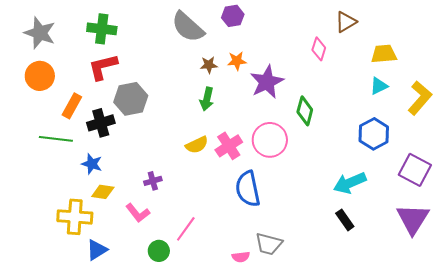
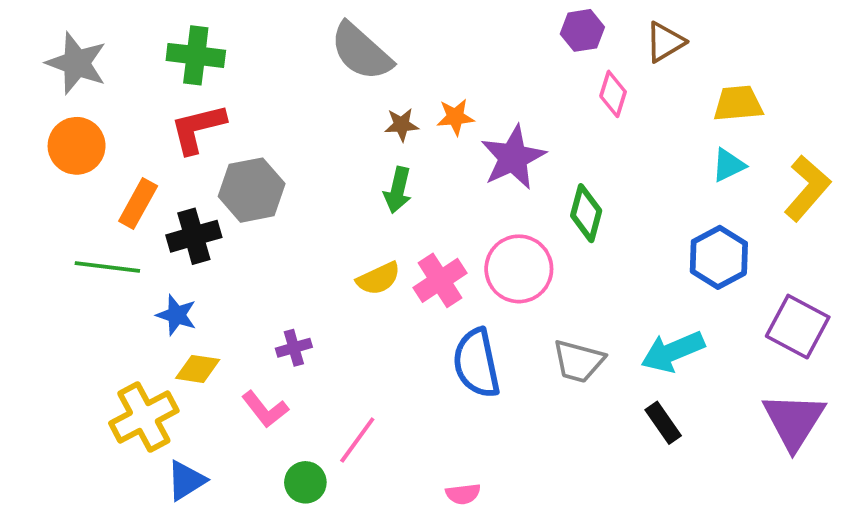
purple hexagon: (233, 16) -> (582, 30), moved
yellow cross: (75, 217) -> (144, 417), turned -32
gray trapezoid: (269, 244) -> (578, 361), moved

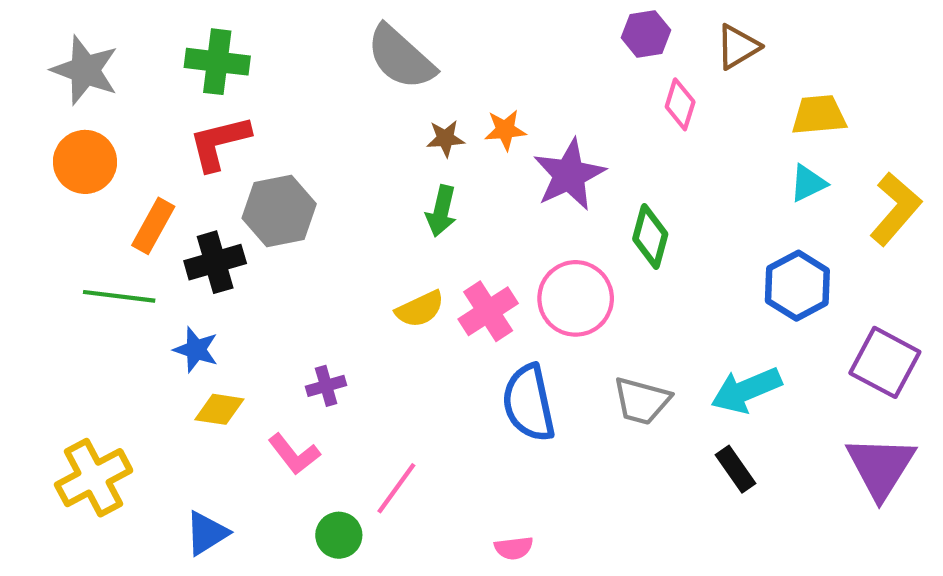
yellow cross: (144, 417) -> (94, 478), moved

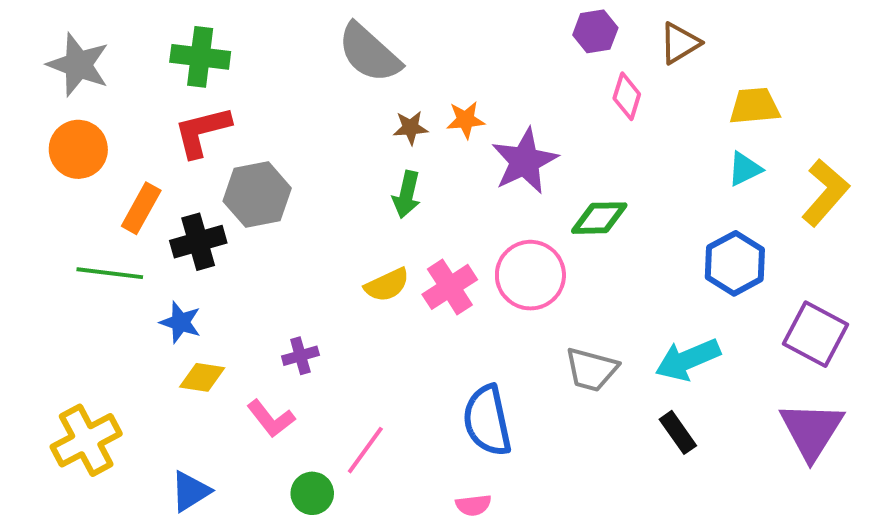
green diamond: (650, 237) -> (599, 218), turned 74
blue semicircle: (529, 403) -> (487, 421), moved

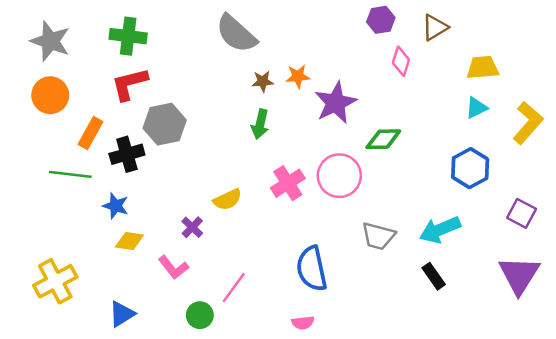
yellow semicircle: (387, 285) -> (227, 200), moved
purple square: (815, 334) -> (522, 213), size x0.7
purple cross: (300, 356) -> (192, 227), turned -30

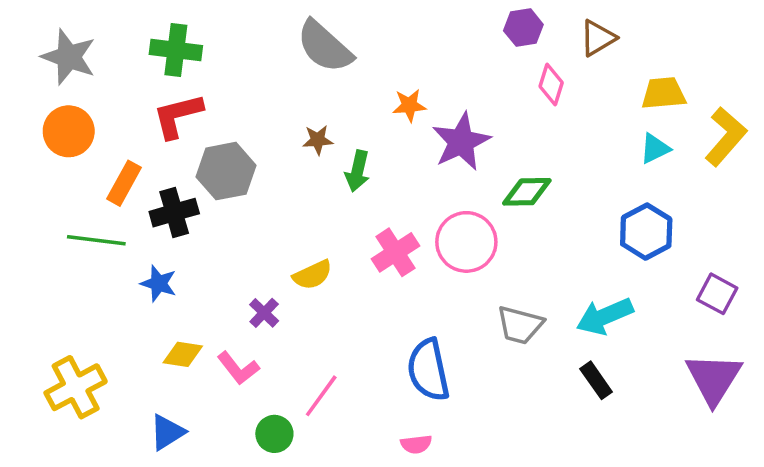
brown star: (263, 81) -> (318, 140), moved
yellow L-shape: (528, 123) -> (726, 136), moved
yellow diamond: (129, 241) -> (183, 354), moved

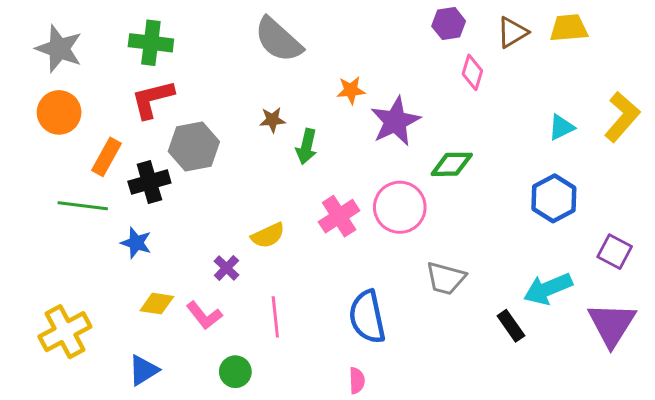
yellow trapezoid: (663, 93) -> (569, 28), moved
cyan arrow: (605, 316) -> (548, 289), moved
pink line: (321, 396) -> (275, 317), moved, turned -42
pink semicircle: (416, 444) -> (357, 381), turned -85

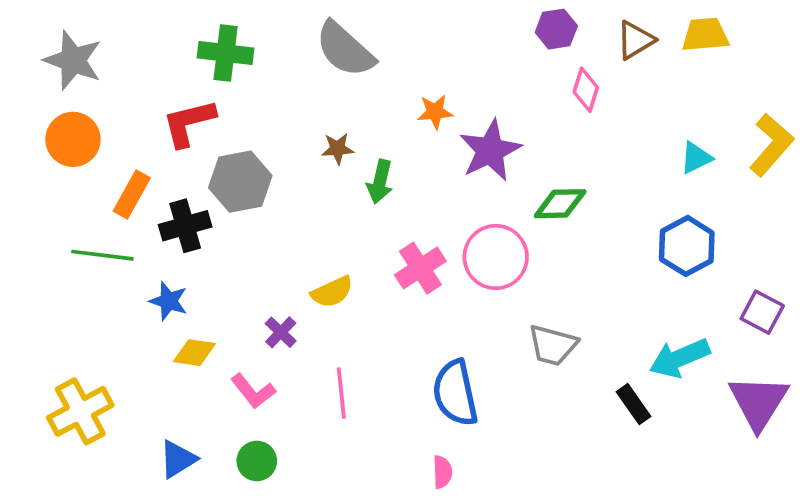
green cross: (151, 43) -> (226, 53), moved
yellow diamond: (157, 304) -> (194, 353), moved
green circle: (235, 372) -> (257, 461), moved

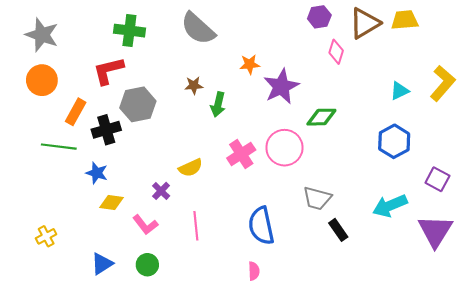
brown triangle: (635, 40) -> (365, 23), size x1.4
black rectangle: (634, 404) -> (338, 230), moved
yellow cross: (80, 411) -> (46, 236), size x0.6

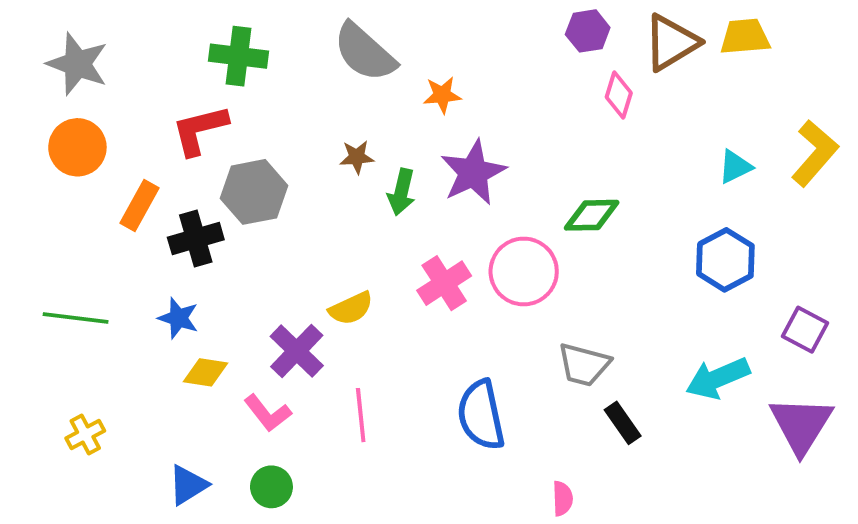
orange star: (250, 64) -> (442, 95), moved
purple star: (281, 86) -> (473, 173), moved
green line: (59, 147) -> (76, 318), moved
purple cross: (161, 191) -> (297, 351), size x1.6
pink semicircle: (254, 271) -> (562, 498), moved

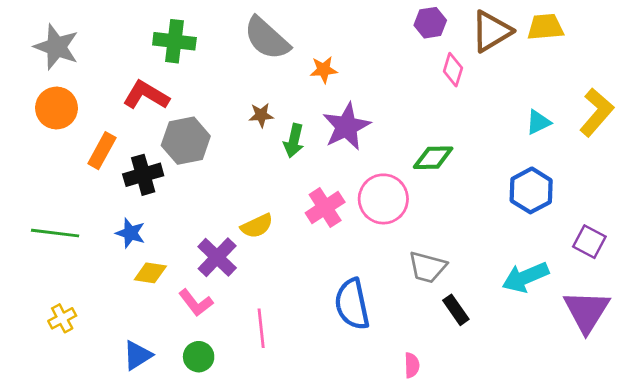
red L-shape: (200, 130) -> (146, 95), turned 45
pink line: (361, 415) -> (261, 328), moved

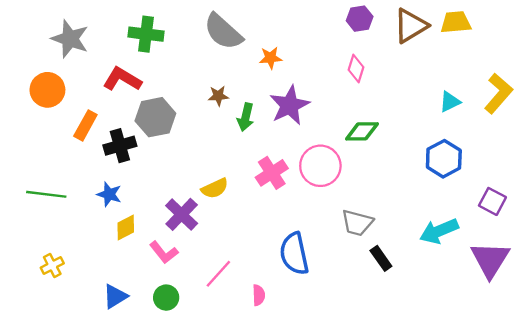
gray star: (56, 47) -> (70, 39), moved
pink diamond: (453, 70) -> (356, 68), moved
yellow diamond: (150, 273) -> (126, 228), turned -36
pink line: (261, 328) -> (218, 274), turned 48
pink semicircle: (412, 365) -> (259, 295), moved

